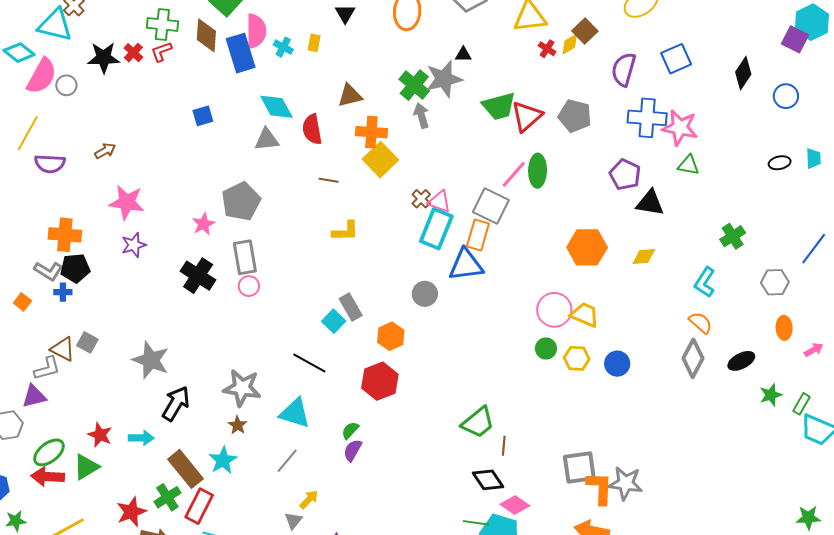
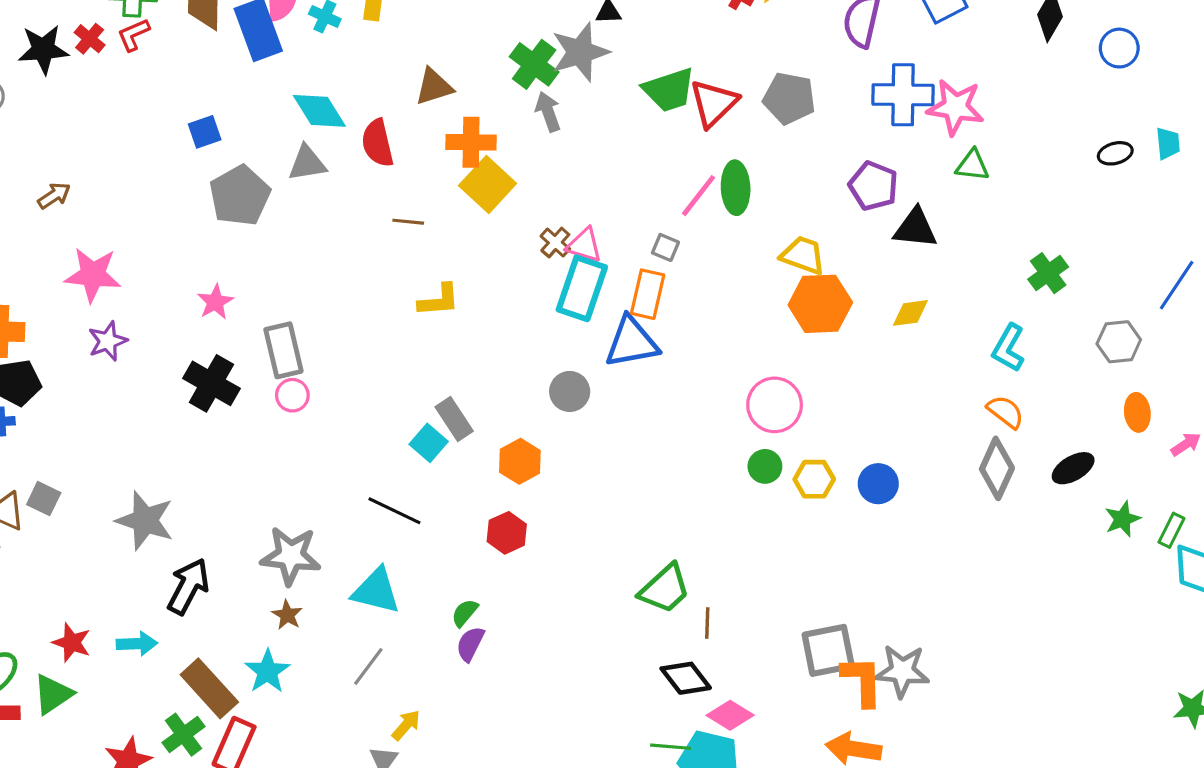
gray pentagon: (241, 201) -> (240, 196), moved
gray square: (491, 206) -> (665, 247), size x0.5
yellow trapezoid: (585, 315) -> (803, 255), moved
red hexagon: (380, 381) -> (507, 533), size x0.7

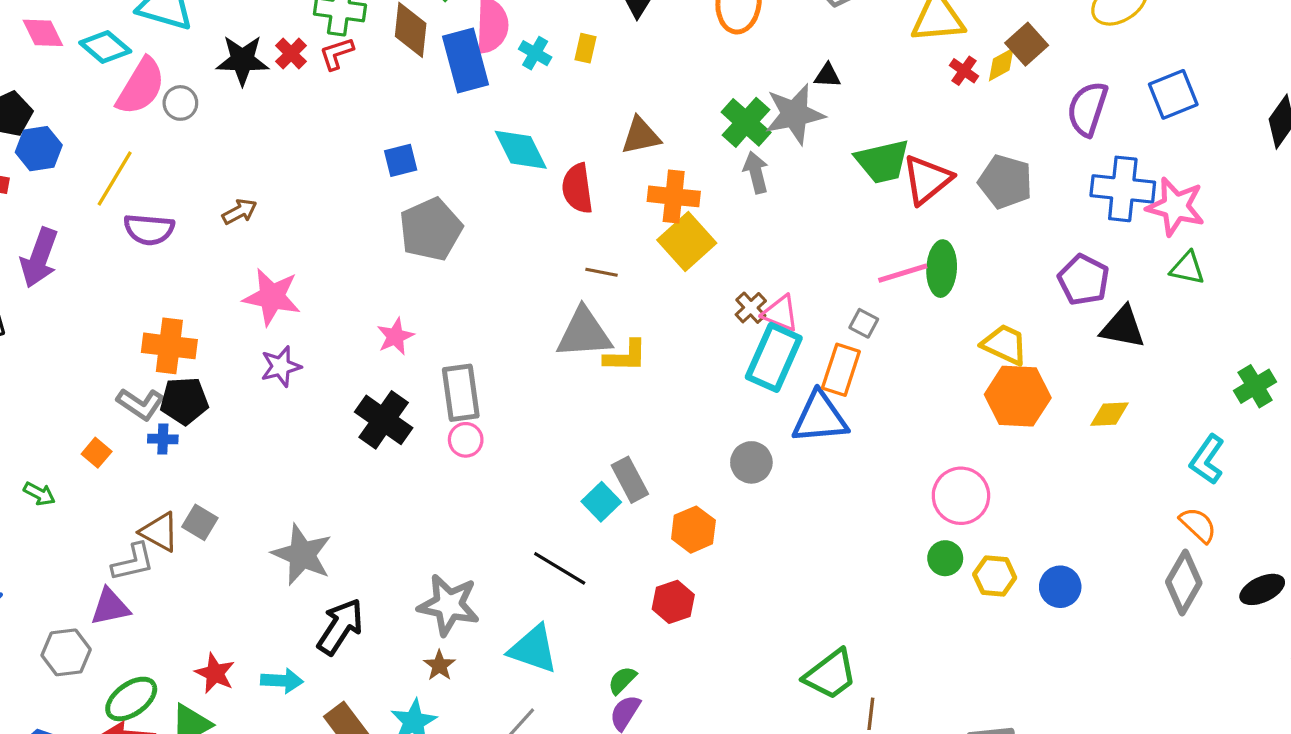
gray triangle: (307, 163) -> (584, 333), moved, size x1.4
pink line: (699, 196) -> (903, 273), turned 30

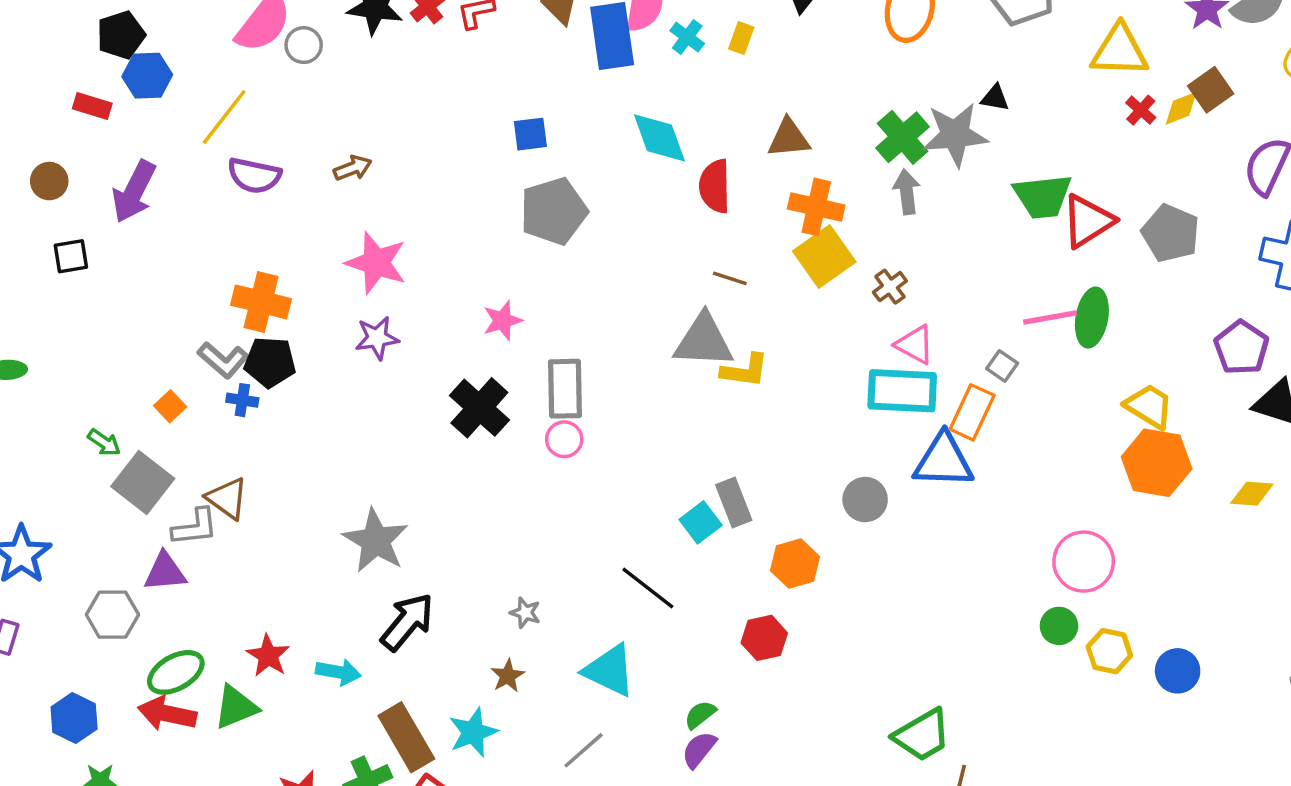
brown cross: (751, 308) -> (890, 287), moved
cyan rectangle: (774, 357) -> (902, 391), turned 62
gray square: (200, 522) -> (143, 483), moved, size x1.6
gray star: (449, 605) -> (525, 613), size x0.5

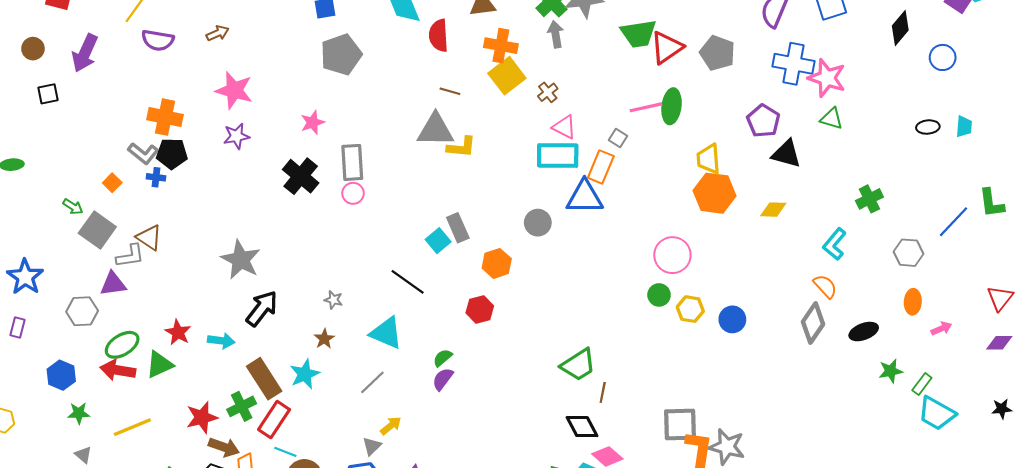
yellow trapezoid: (1149, 406) -> (709, 159), turned -124

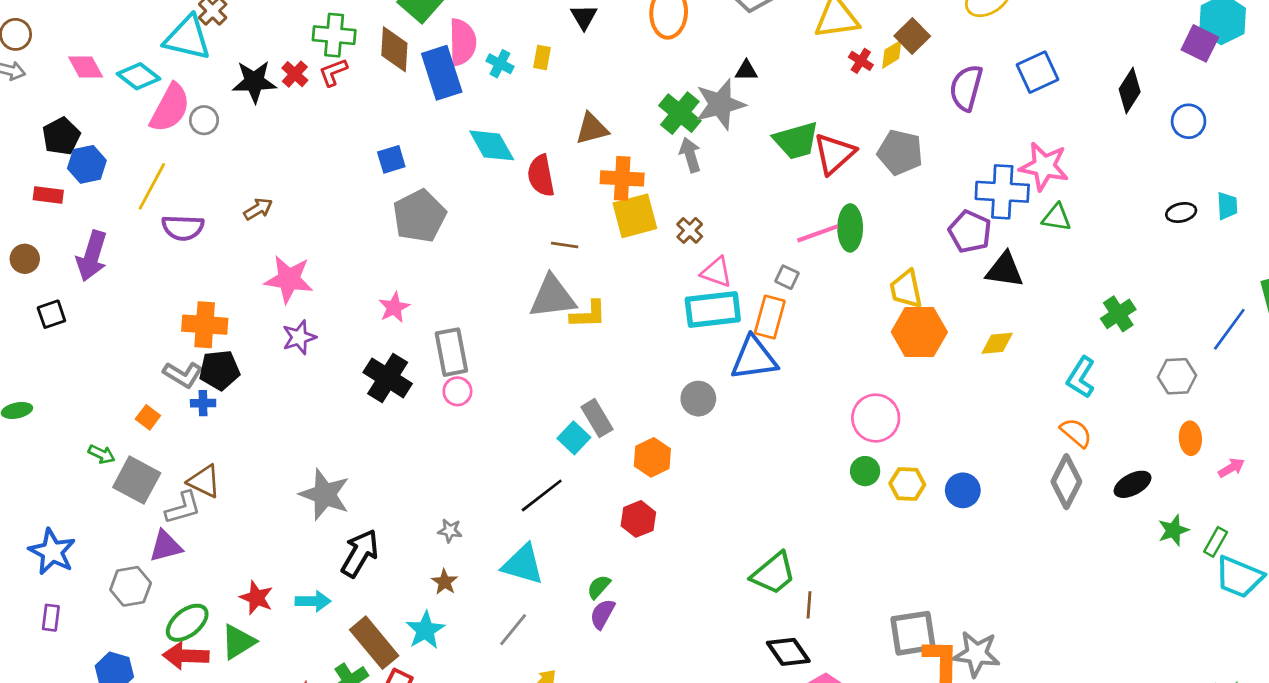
blue cross: (793, 64) -> (1002, 192), moved
yellow square: (507, 76) -> (635, 216), turned 30
black line: (408, 282) -> (542, 495), turned -66

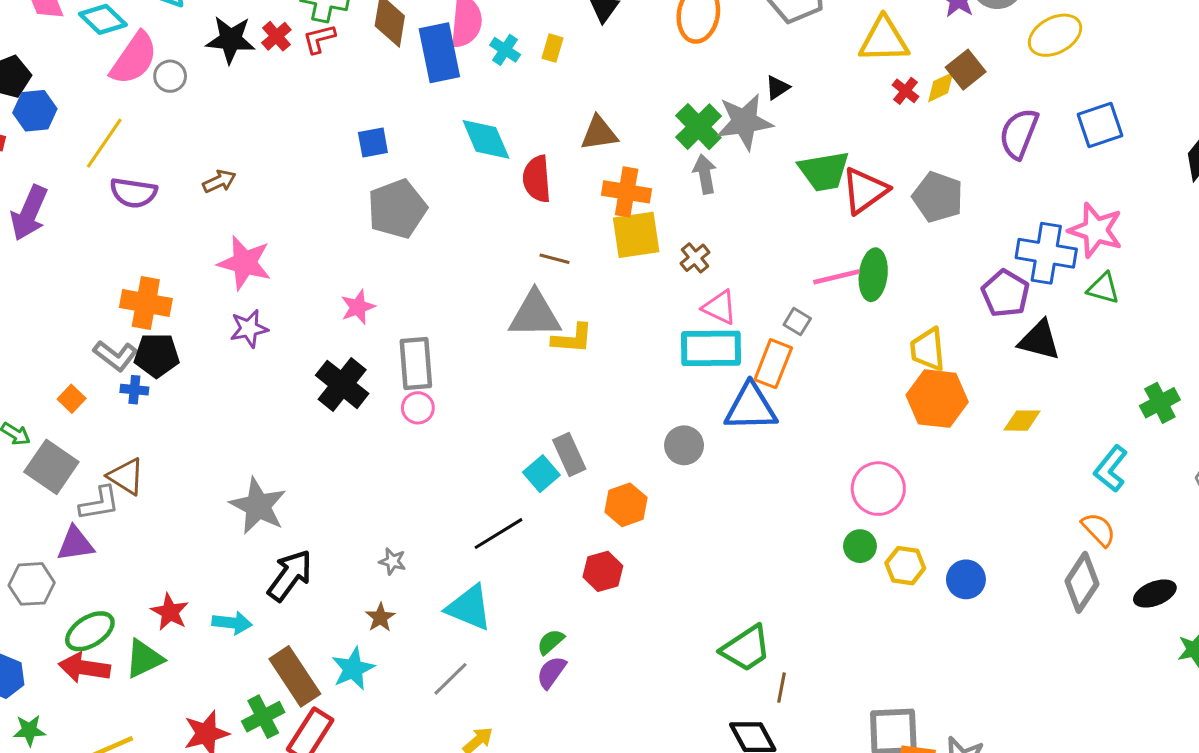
black triangle: (746, 71) -> (777, 87), turned -40

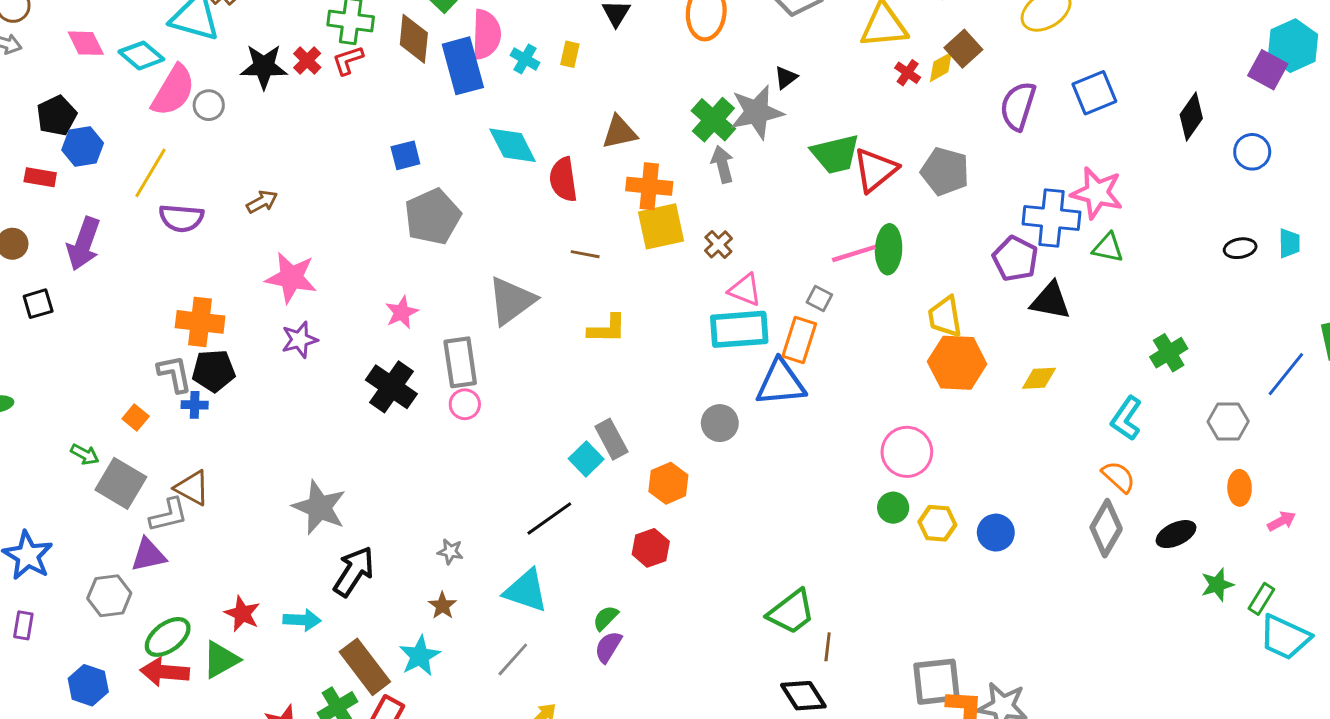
gray triangle: (535, 315) -> (511, 301), moved, turned -32
gray L-shape: (115, 356) -> (174, 374), turned -135

